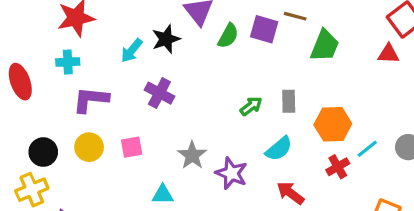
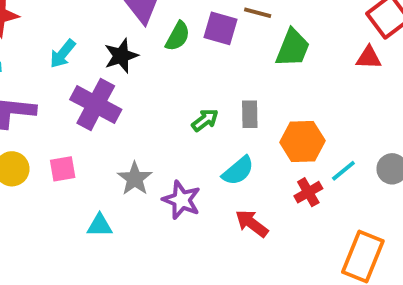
black star: (166, 39) -> (121, 56), moved
purple cross: (159, 93) -> (96, 104), size x1.4

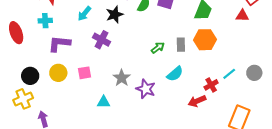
purple cross: (96, 104) -> (102, 40), size x0.7
orange hexagon: (302, 142) -> (205, 40), moved
red arrow: (252, 223) -> (197, 101), moved, turned -60

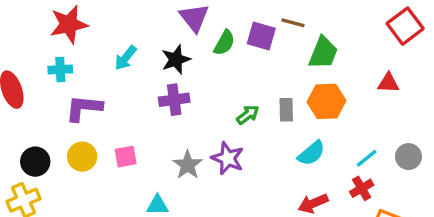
red triangle: (242, 16) -> (388, 83), moved
purple cross: (102, 40) -> (174, 100), moved, turned -36
cyan semicircle: (175, 74) -> (311, 153), moved
red cross: (211, 85) -> (362, 188), moved
purple star: (146, 89) -> (228, 158), moved

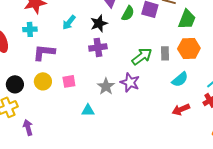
green arrow: (248, 115) -> (142, 56), size x1.5

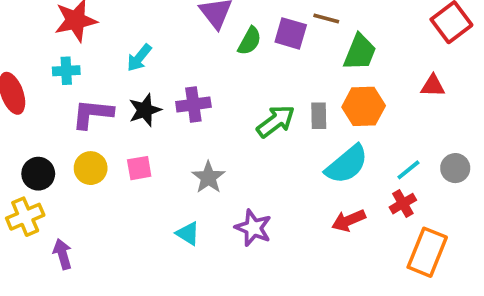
black star: (99, 23) -> (145, 110), moved
cyan semicircle: (180, 79) -> (347, 164), size x1.4
purple star: (130, 82) -> (253, 228), moved
cyan triangle: (88, 110) -> (188, 234), moved, turned 32

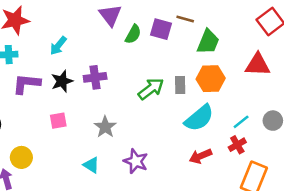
red triangle: (433, 86) -> (258, 65), size x1.5
yellow circle: (91, 168) -> (21, 157), moved

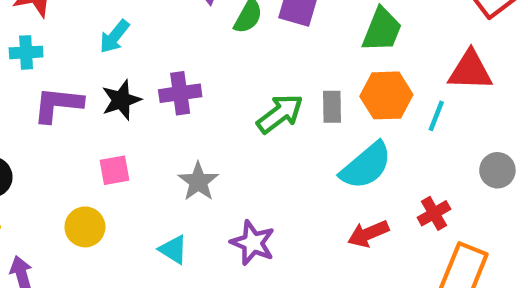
cyan line: (241, 122) -> (436, 116), moved, turned -30
yellow circle: (21, 157) -> (85, 227), moved

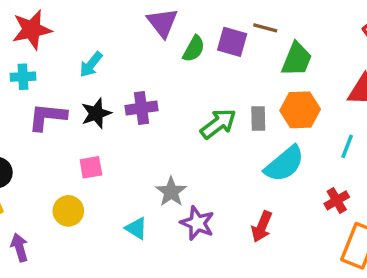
cyan line: (436, 116) -> (347, 146), moved
gray star: (198, 182) -> (171, 192), moved
red arrow: (368, 234) -> (262, 227), moved, turned -44

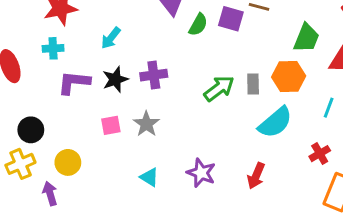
green trapezoid: (297, 59) -> (306, 38), moved
gray star: (171, 192) -> (146, 124), moved
yellow circle: (68, 211) -> (68, 162), moved

